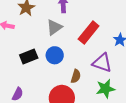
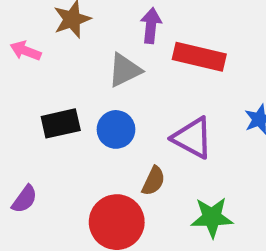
red rectangle: (89, 33) -> (199, 57), moved, turned 55
purple triangle: (102, 63) -> (193, 138), moved

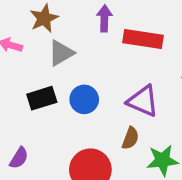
gray triangle: (125, 70) -> (61, 53), moved
brown semicircle: (153, 181) -> (130, 138), moved

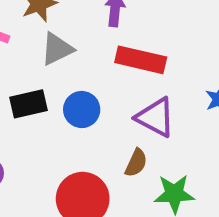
red rectangle: (143, 39) -> (141, 60), moved

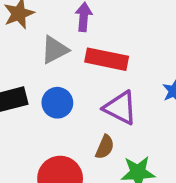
gray triangle: (57, 49) -> (55, 50), moved

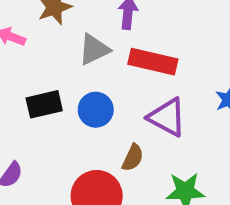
brown semicircle: (105, 147) -> (133, 158), moved

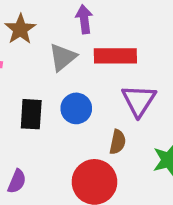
black rectangle: (44, 104) -> (31, 114), turned -60
purple triangle: (167, 117) -> (139, 100), turned 48

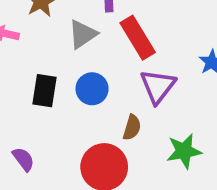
red rectangle: (115, 56) -> (138, 38), turned 54
purple semicircle: (17, 181) -> (23, 159), turned -65

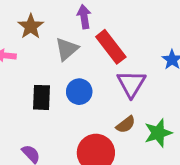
brown semicircle: (132, 127) -> (126, 125), moved, turned 42

